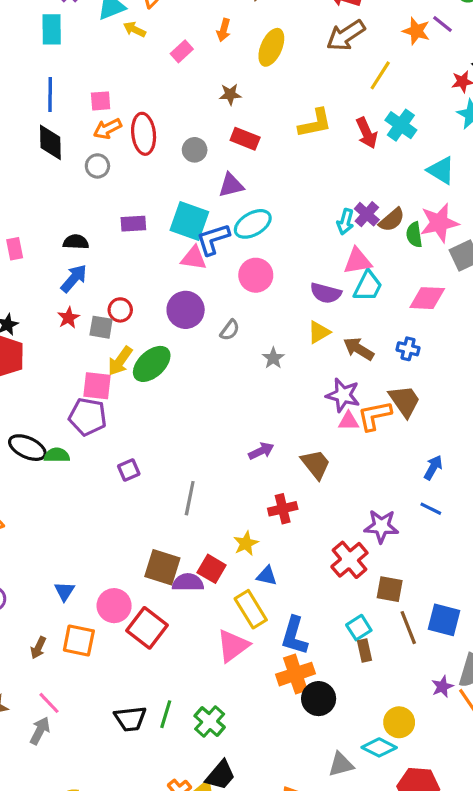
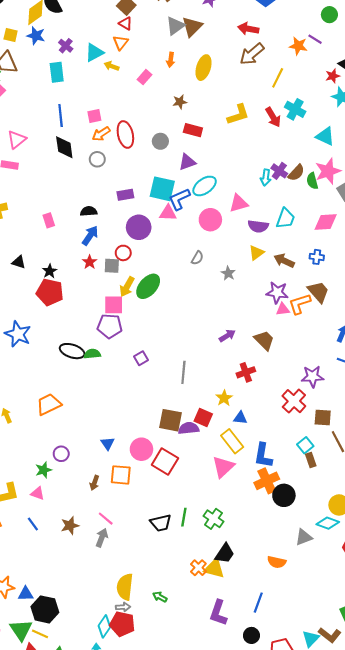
pink triangle: (358, 261) -> (239, 203), moved
purple circle: (186, 310) -> (139, 227), moved

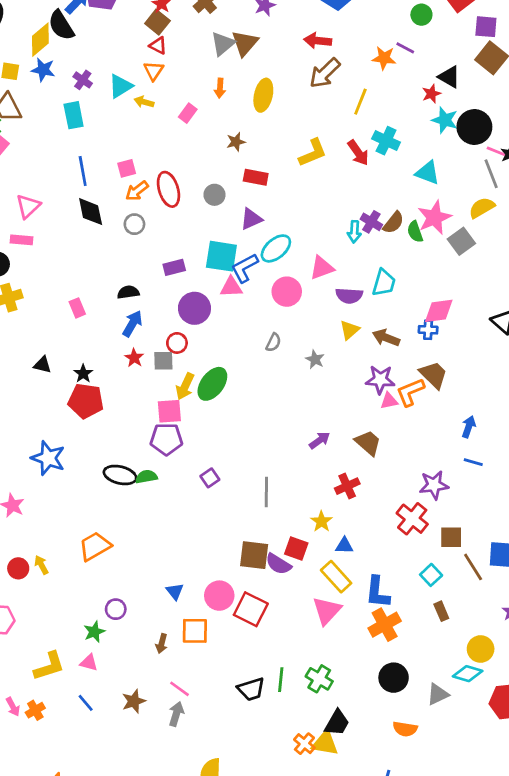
pink diamond: (326, 222) -> (439, 311), moved
purple semicircle: (189, 428) -> (278, 564), turned -138
brown rectangle: (311, 460) -> (441, 611), moved
black circle: (284, 495) -> (394, 678), moved

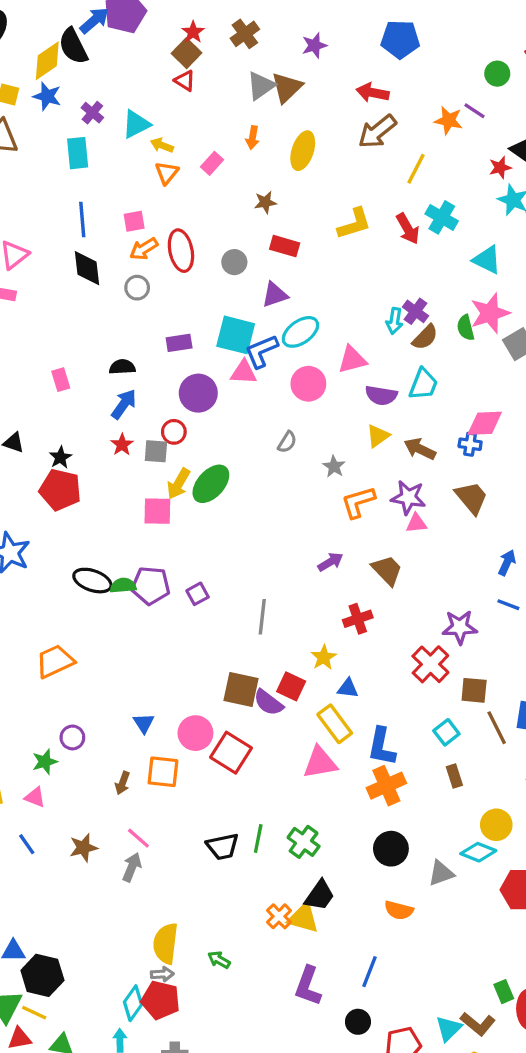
orange triangle: (154, 71) -> (167, 173), moved
brown semicircle: (393, 223) -> (425, 337), moved
orange L-shape: (410, 392) -> (358, 502), moved
purple pentagon: (166, 439) -> (151, 586), moved
pink triangle: (327, 611) -> (320, 763), turned 32

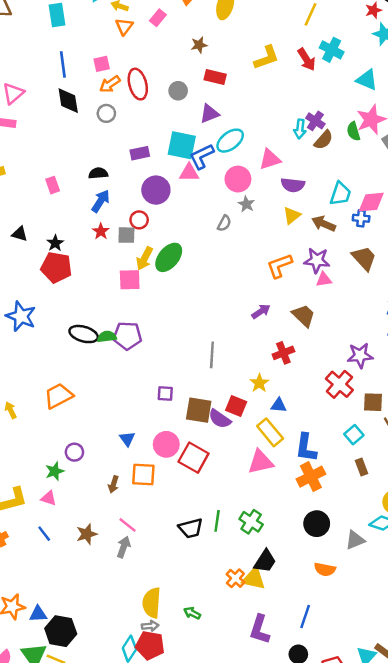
cyan trapezoid: (423, 384) -> (341, 194), moved
gray star: (334, 466) -> (246, 204), moved
purple square: (198, 594) -> (165, 393), moved, turned 35

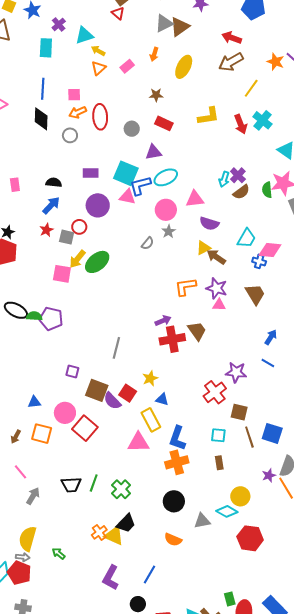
brown arrow: (324, 224) -> (216, 257), moved
red cross: (283, 353) -> (172, 339), moved, size x1.4
cyan square: (354, 435) -> (218, 435), turned 35
blue triangle: (127, 439) -> (34, 402), turned 48
gray arrow: (124, 547) -> (33, 496), moved

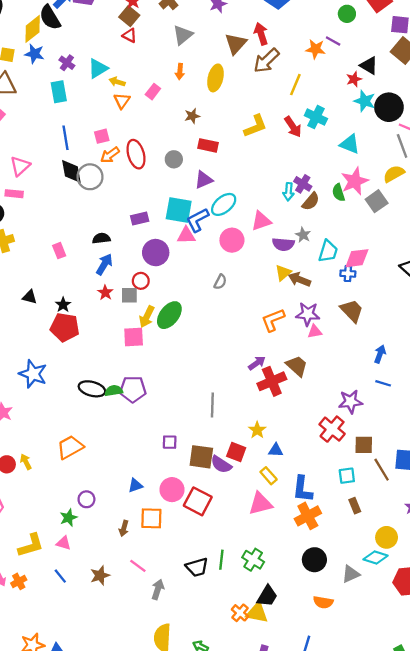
brown triangle: (180, 27) -> (236, 44), moved
red arrow: (232, 38) -> (261, 34), turned 66
gray circle: (70, 135) -> (90, 177), moved, size x1.5
gray star: (169, 231) -> (303, 235), moved
yellow rectangle: (151, 420) -> (269, 476), size x0.7

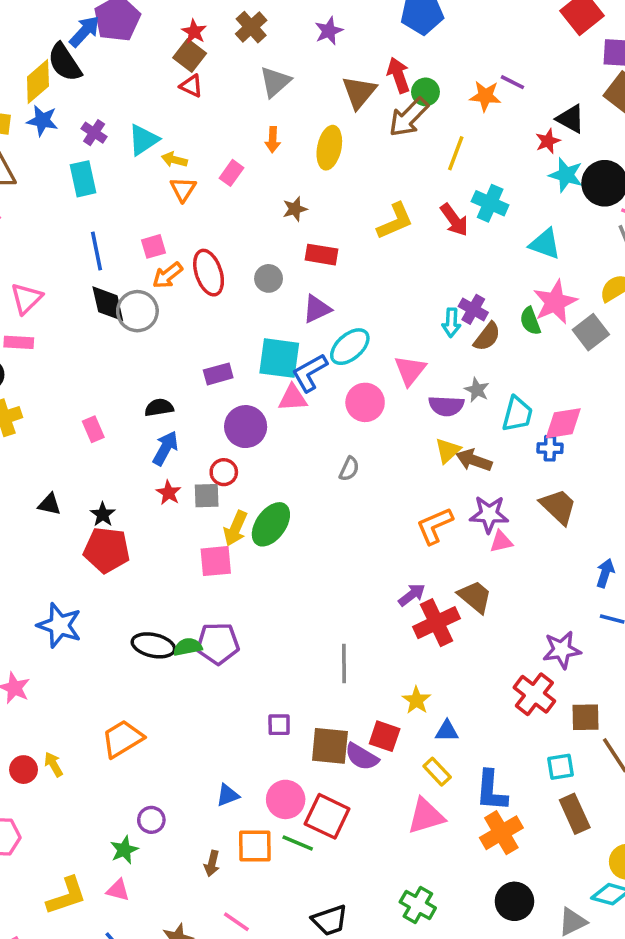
green circle: (347, 14) -> (425, 92), moved
pink triangle: (261, 221) -> (410, 370), turned -30
brown rectangle: (355, 506) -> (575, 814), size x1.5
green line: (221, 560) -> (298, 843), moved, turned -72

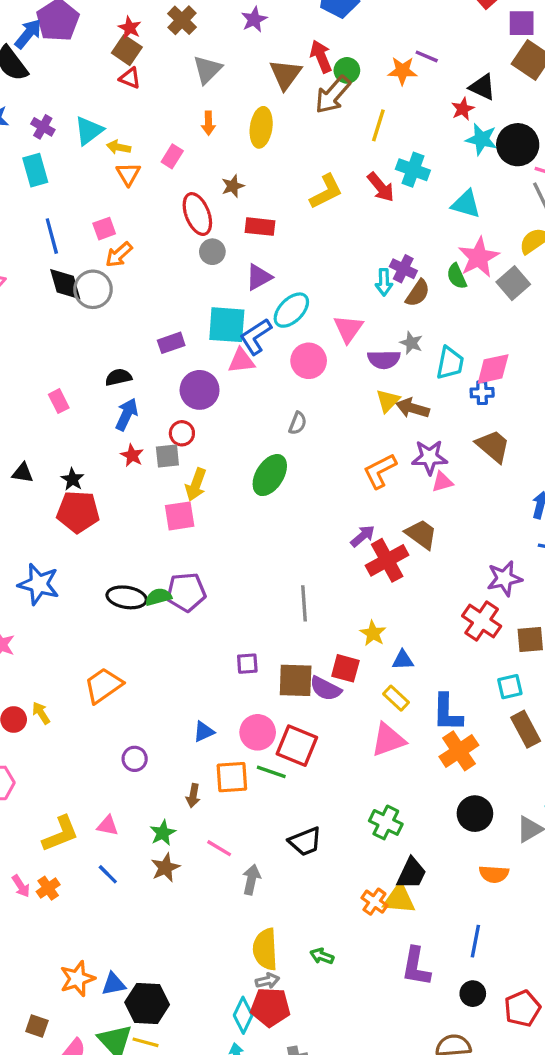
red ellipse: (209, 273) -> (197, 214), moved
green ellipse: (271, 524) -> (270, 475), moved
green star: (124, 850) -> (163, 833), moved

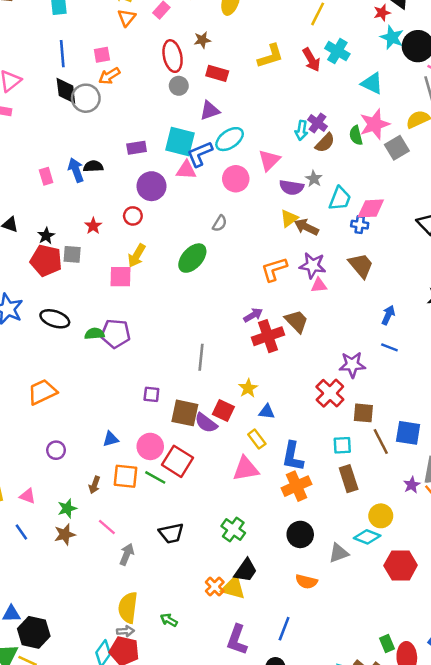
blue arrow: (127, 414) -> (76, 170), moved, turned -55
gray square: (167, 456) -> (72, 254), moved
black ellipse: (127, 597) -> (55, 319), moved

